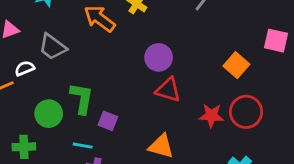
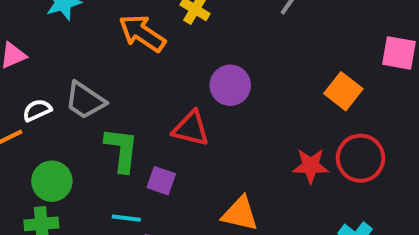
gray trapezoid: (52, 47) -> (85, 100), moved
red triangle: (168, 90) -> (191, 129), moved
green circle: (49, 114) -> (52, 181), moved

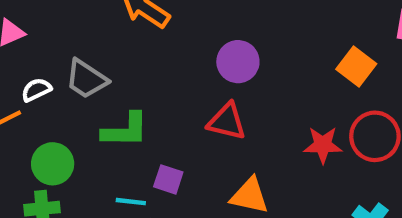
red triangle: (191, 129) -> (227, 122), moved
green L-shape: (122, 150) -> (125, 130), turned 84
purple square: (161, 181) -> (168, 179), moved

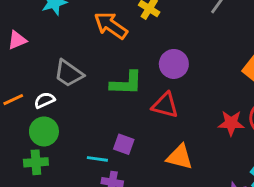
white semicircle: (36, 90) -> (45, 100), moved
green L-shape: (125, 130) -> (126, 83), moved

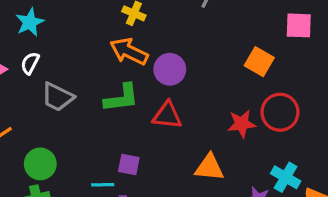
orange arrow: (111, 25) -> (129, 51), moved
white semicircle: (45, 100) -> (30, 63), moved, turned -30
orange triangle: (180, 157) -> (209, 167), moved

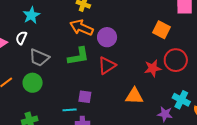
cyan star: (30, 22) -> (31, 15), moved
red triangle: (167, 115) -> (107, 65), turned -36
green circle: (40, 164) -> (33, 83), moved

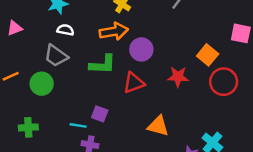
orange arrow: (81, 28) -> (114, 31), turned 135
white semicircle: (21, 38) -> (65, 30), moved, turned 64
red circle: (176, 60) -> (224, 82), moved
red star: (153, 68) -> (178, 77), moved

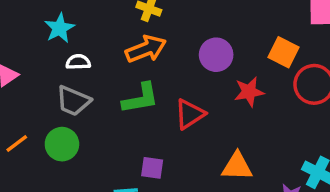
purple circle: (141, 49) -> (216, 55), moved

